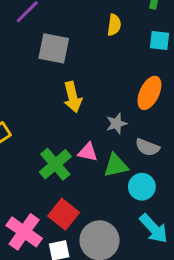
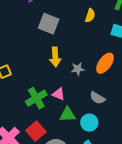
gray star: (116, 124) -> (78, 69), moved
green triangle: (116, 165) -> (68, 115), moved

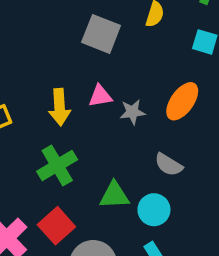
gray square: (49, 24) -> (101, 34), moved
yellow arrow: (55, 57) -> (60, 107), moved
pink triangle: (59, 94) -> (100, 96), moved, turned -32

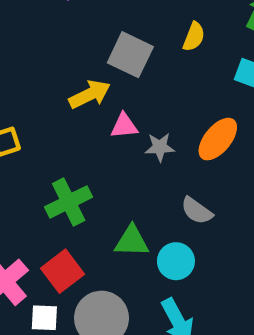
yellow arrow: (60, 107) -> (90, 94), moved, turned -117

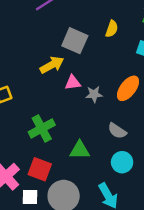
cyan circle: (176, 261) -> (122, 162), moved
red square: (63, 271) -> (40, 169), turned -30

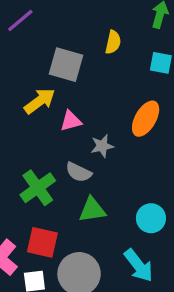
gray star: (94, 94) -> (102, 146), moved
gray semicircle: (117, 131) -> (79, 172), moved

